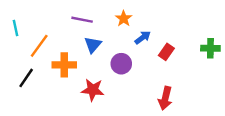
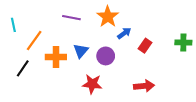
orange star: (124, 19) -> (108, 17), size x1.5
blue triangle: (93, 45) -> (81, 51), moved
red star: (93, 90) -> (92, 84), moved
red arrow: (165, 98) -> (144, 86), turned -108

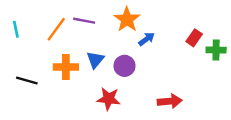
orange line: (34, 40) -> (56, 29), moved
red rectangle: (145, 46) -> (194, 38), moved
black line: (23, 68) -> (27, 80), turned 72

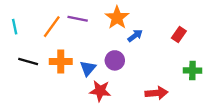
green cross: (216, 50) -> (192, 71), moved
blue triangle: (95, 60) -> (88, 68), moved
black line: (27, 80) -> (28, 62), moved

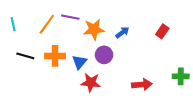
orange star: (117, 18) -> (94, 29), moved, turned 30
green cross: (192, 71) -> (181, 76), moved

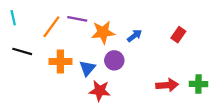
cyan line: (13, 24) -> (13, 18), moved
black line: (25, 56) -> (22, 51), moved
red arrow: (142, 85) -> (167, 85), moved

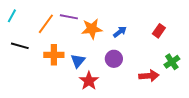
cyan line: (13, 18) -> (12, 16), turned 40
purple circle: (114, 60) -> (114, 59), moved
green cross: (198, 84) -> (172, 62), moved, turned -35
red star: (100, 91) -> (89, 81), turned 30

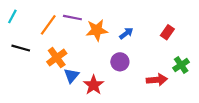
orange cross: (54, 55) -> (57, 58), turned -36
blue triangle: (78, 61) -> (71, 76), moved

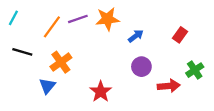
purple line: (72, 18) -> (78, 19), turned -30
orange star: (97, 30) -> (107, 19), moved
purple circle: (120, 62) -> (141, 67), moved
blue triangle: (71, 76) -> (47, 86), moved

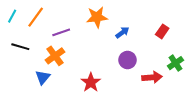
purple line: (78, 19) -> (61, 32), moved
orange line: (52, 27) -> (36, 17), moved

